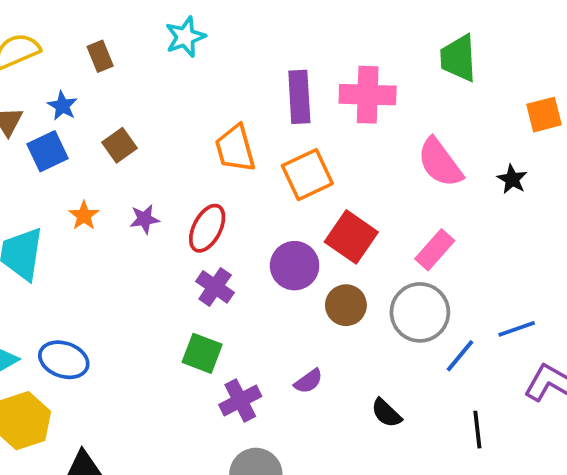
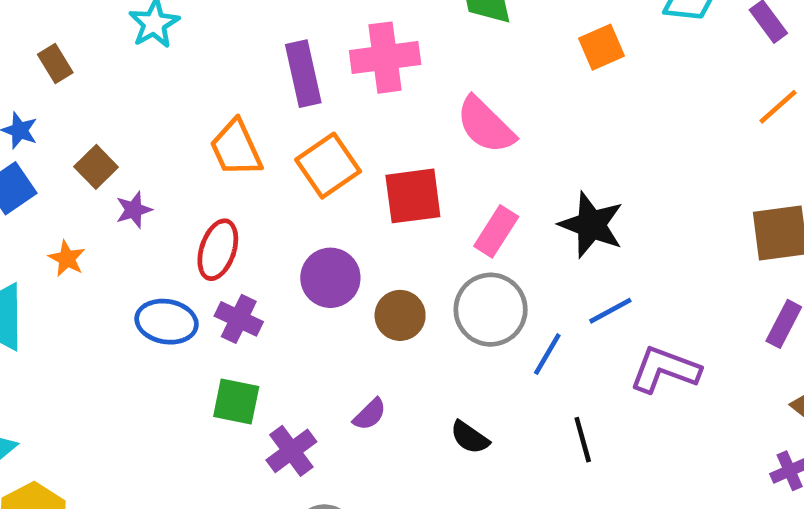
black star: (512, 179) -> (591, 225), moved, size x1.8
purple star: (145, 219) -> (134, 210), moved
red square: (351, 237) -> (413, 196), moved, turned -33
blue ellipse: (64, 360) -> (167, 322), moved

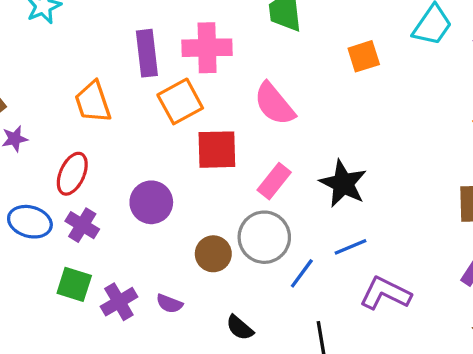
orange square: (328, 166) -> (180, 101), moved
brown circle: (400, 315) -> (213, 254), moved
purple semicircle: (370, 414) -> (169, 304), turned 60
purple cross: (291, 451) -> (119, 302), moved

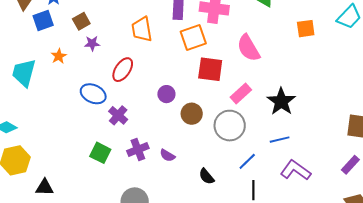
purple circle: (151, 202) -> (166, 94), size x0.7
purple cross: (82, 225) -> (118, 115), moved
brown circle: (213, 254) -> (192, 114), moved
blue line: (302, 273) -> (247, 161), moved
green square: (74, 284) -> (100, 153), moved

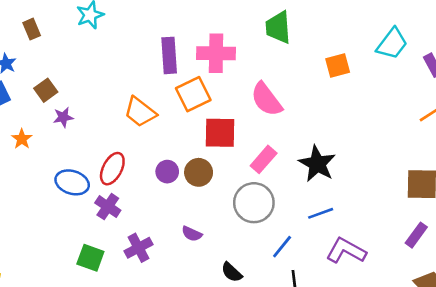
orange trapezoid: (142, 29) -> (140, 112), moved, turned -36
red ellipse: (123, 70) -> (112, 169), moved
brown circle: (192, 114) -> (199, 172), moved
purple semicircle: (167, 155) -> (192, 234), moved

